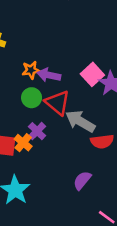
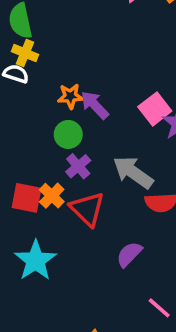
purple arrow: (49, 75) -> (95, 105), turned 30
red triangle: (57, 103) -> (87, 209), moved
purple cross: (37, 131) -> (78, 166), moved

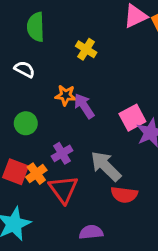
yellow cross: (25, 53) -> (86, 49), moved
green circle: (68, 134) -> (26, 123), moved
purple semicircle: (129, 254) -> (91, 232), turned 30

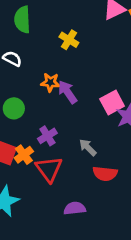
gray arrow: (106, 166) -> (88, 147), size x0.6

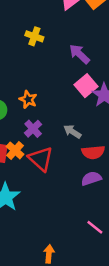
orange star: (50, 82) -> (28, 99), moved, turned 30
purple arrow: (67, 92) -> (79, 54), moved
purple semicircle: (75, 208) -> (91, 178), moved

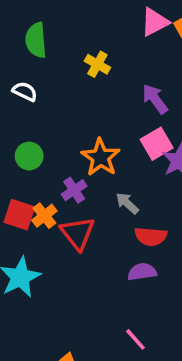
orange star: (28, 99) -> (101, 157), moved, size x1.5

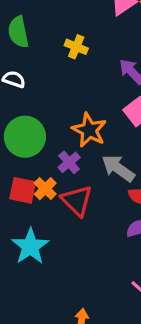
green circle: (29, 156) -> (25, 137), size x1.6
gray arrow: (127, 203) -> (118, 168), size x1.5

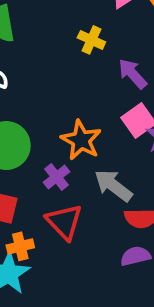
yellow cross: (76, 47) -> (91, 40), moved
orange cross: (45, 189) -> (20, 246), moved, turned 30

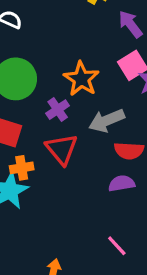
gray arrow: (113, 186) -> (107, 121), turned -64

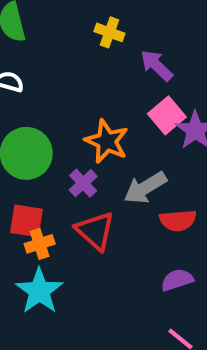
orange cross: (22, 168) -> (40, 244), moved
purple semicircle: (122, 183) -> (177, 280), moved

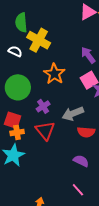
yellow cross: (109, 32) -> (39, 40), moved, size x1.6
orange star: (107, 141) -> (54, 74), moved
purple semicircle: (177, 280) -> (81, 161), turned 35

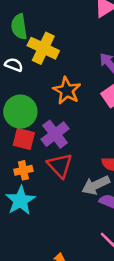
purple cross: (43, 106) -> (55, 134), size x1.5
gray arrow: (73, 114) -> (96, 185), moved
red square: (13, 120) -> (24, 139), moved

